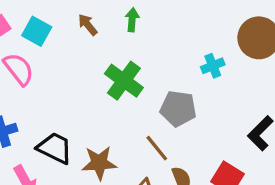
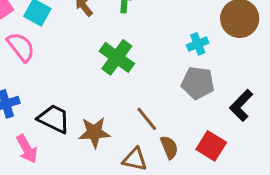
gray pentagon: (178, 109) -> (198, 83), moved

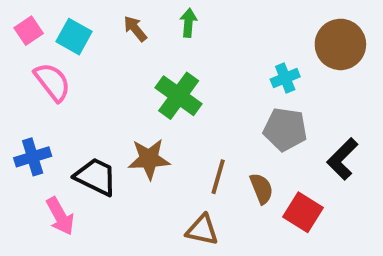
brown line: (147, 119) -> (218, 177), turned 55
brown star: (94, 132) -> (149, 159), moved
brown semicircle: (169, 147) -> (261, 189), moved

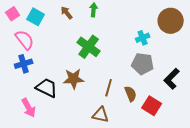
blue cross: (33, 157) -> (24, 64), moved

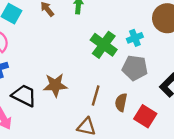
green cross: (89, 47) -> (104, 45), moved
brown semicircle: (131, 94) -> (121, 102), turned -147

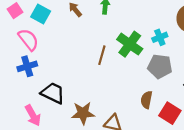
brown star: (55, 85) -> (83, 113), moved
brown line: (96, 95) -> (102, 55), moved

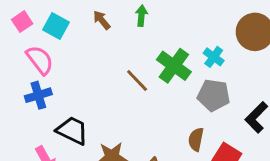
cyan cross: (160, 37) -> (214, 57), turned -32
brown line: (102, 55) -> (137, 80), turned -60

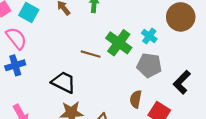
brown line: (137, 80) -> (91, 54), turned -30
black trapezoid: (72, 131) -> (64, 82), moved

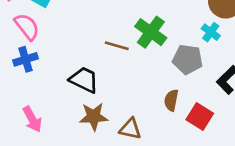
cyan cross: (149, 36) -> (211, 32), moved

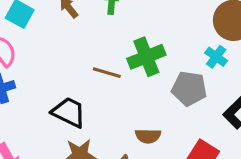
green cross: (151, 32) -> (146, 57), turned 32
brown semicircle: (171, 100) -> (148, 136), moved, turned -100

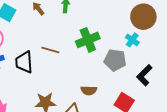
brown line: (107, 73) -> (50, 50), moved
black trapezoid: (69, 112) -> (24, 62), moved, turned -120

